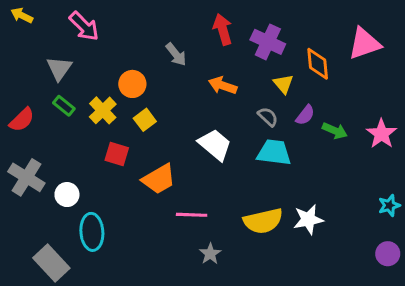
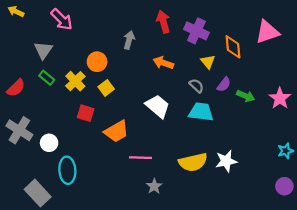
gray arrow: (176, 54) -> (129, 40), turned -126

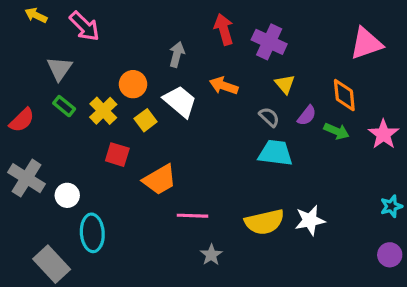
yellow arrow: (16, 11) -> (36, 15), moved
orange diamond: (233, 47) -> (344, 95), moved
white trapezoid: (158, 106) -> (180, 101), moved

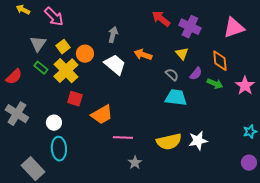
red arrow: (224, 29) -> (161, 19), moved, turned -36
purple cross: (269, 42) -> (190, 27), moved
yellow cross: (103, 111) -> (66, 71), size x1.4
yellow square: (146, 120) -> (63, 47), moved
white circle: (67, 195) -> (54, 123), moved

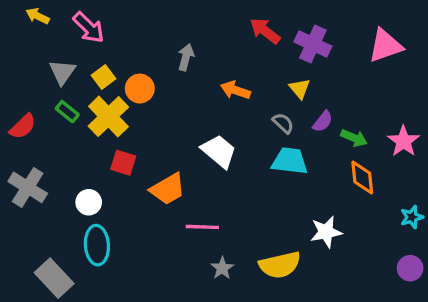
orange diamond: (220, 61) -> (362, 178), moved
white trapezoid: (115, 65) -> (219, 151), moved
yellow semicircle: (169, 142) -> (280, 265), moved

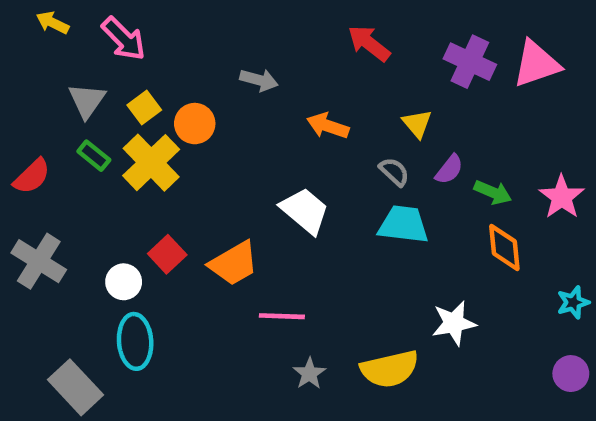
purple cross: (313, 44) -> (470, 62), moved
gray arrow: (186, 57) -> (259, 80), turned 90
red square: (123, 163) -> (167, 254), moved, turned 30

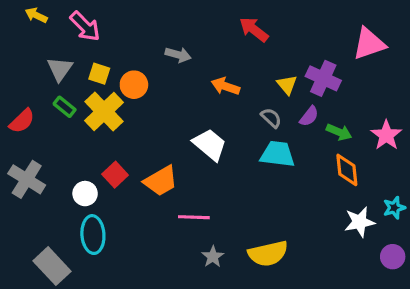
purple cross: (470, 62) -> (323, 78), moved
yellow square: (144, 108) -> (99, 74), turned -35
white star: (454, 323) -> (360, 222), moved

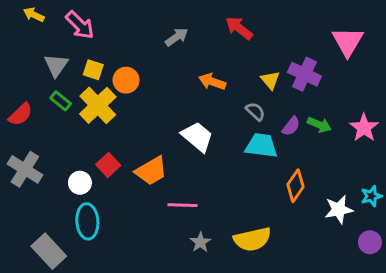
pink triangle: (369, 44) -> (348, 41), turned -40
gray arrow: (178, 55) -> (177, 37), moved, turned -50
purple semicircle: (309, 116) -> (291, 126), moved
orange diamond: (347, 170) -> (296, 186), moved, turned 40

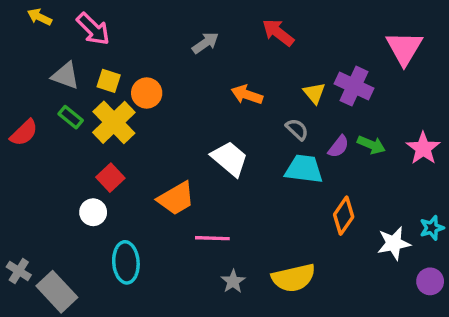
gray triangle: (56, 65) -> (65, 76), turned -45
red square: (108, 165) -> (110, 178), moved
gray cross: (25, 169) -> (19, 271), moved, size x0.6
cyan ellipse: (87, 221) -> (126, 262), moved

